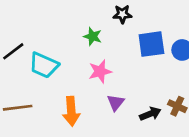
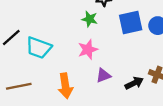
green star: (93, 36) -> (90, 19), moved
purple triangle: (116, 103) -> (103, 75), turned 35

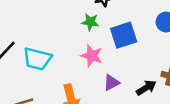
blue square: (131, 22) -> (124, 35), moved
pink star: (88, 49) -> (92, 56), turned -30

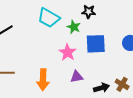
cyan trapezoid: (37, 59) -> (49, 18), moved

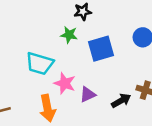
cyan trapezoid: (49, 18) -> (40, 64), moved
pink star: (68, 52) -> (65, 83), moved

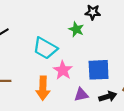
blue square: (101, 49) -> (99, 70), moved
purple triangle: (88, 95) -> (81, 95), moved

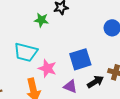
green star: (76, 29) -> (41, 20), moved
purple triangle: (81, 95) -> (70, 86), turned 48

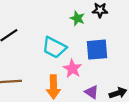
blue square: (80, 59) -> (97, 50), moved

